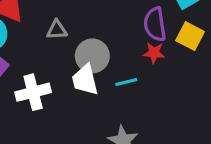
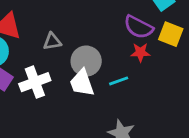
purple semicircle: (155, 24) -> (138, 27), turned -48
white cross: (33, 92) -> (35, 82), moved

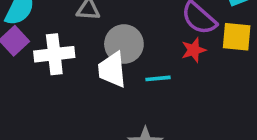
yellow square: (171, 34) -> (237, 37), turned -30
red star: (140, 52) -> (194, 50), turned -30

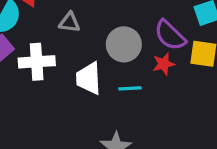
gray circle: (124, 44) -> (124, 44), moved

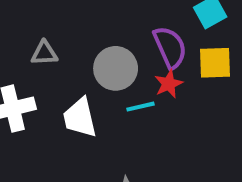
purple semicircle: (170, 35) -> (170, 47), turned -148
cyan line: (130, 88) -> (141, 107), moved

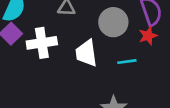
cyan line: (141, 107) -> (127, 62), moved

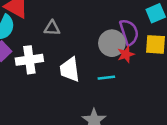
gray circle: (113, 22) -> (112, 43), moved

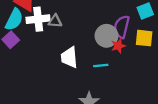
purple semicircle: (129, 32) -> (122, 27), turned -150
white cross: (29, 60) -> (38, 19), moved

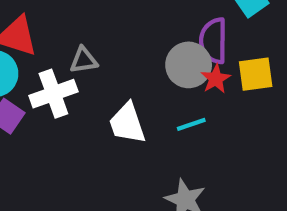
white cross: (38, 19) -> (53, 94), moved
yellow square: (144, 38) -> (256, 74), moved

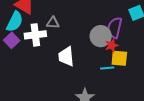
yellow square: (256, 74) -> (119, 58), moved
cyan line: (191, 124) -> (107, 68), moved

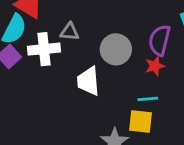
gray circle: (101, 36) -> (116, 49), moved
yellow square: (119, 58) -> (140, 121), moved

